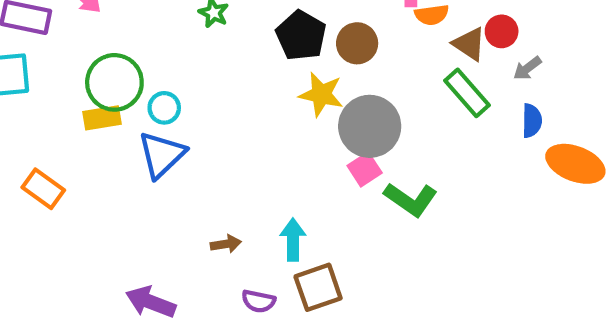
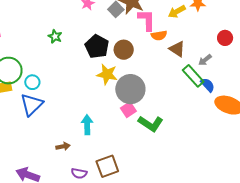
red circle: (502, 31) -> (225, 38), moved
green rectangle: (467, 93) -> (193, 76), moved
blue semicircle: (532, 121) -> (208, 85), turned -42
cyan arrow: (293, 240) -> (87, 125), moved

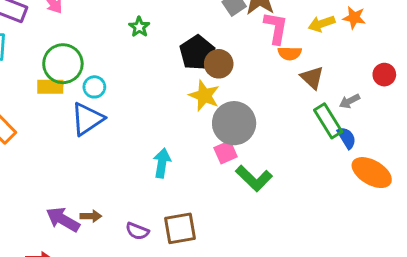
brown circle: (124, 50) -> (219, 64), moved
brown arrow: (63, 146) -> (91, 216), moved

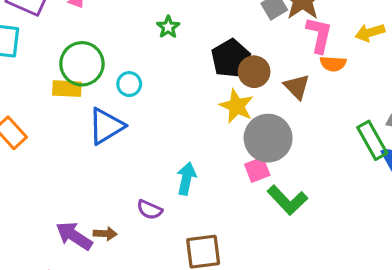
brown triangle: (312, 78) -> (297, 87), moved
cyan circle: (94, 87) -> (129, 84), moved
purple semicircle: (137, 231) -> (150, 210), moved

